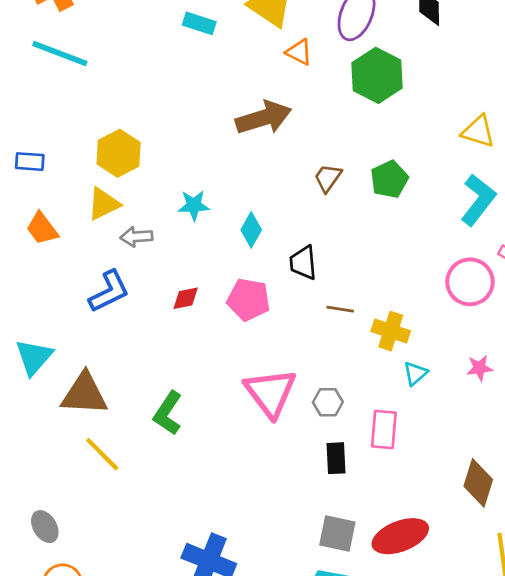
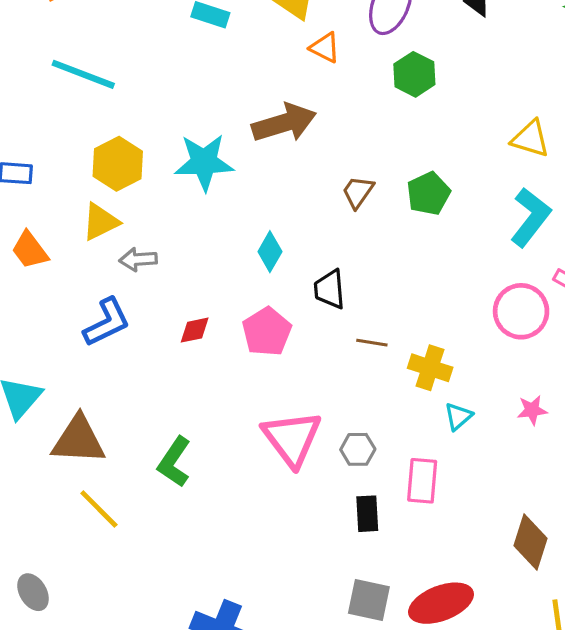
cyan line: (60, 53) -> (83, 74), moved
green hexagon: (377, 75) -> (414, 74), size x0.7
cyan star: (194, 205) -> (204, 162), moved, size x1.6
pink pentagon: (248, 300) -> (267, 332), turned 30

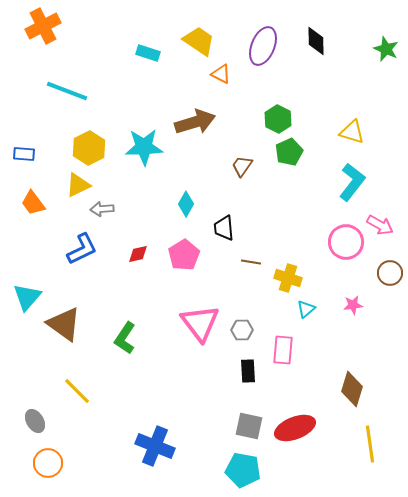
green hexagon: (414, 74) -> (278, 119), moved
green pentagon: (428, 194) -> (289, 152), moved
brown triangle: (79, 440) -> (64, 324), turned 33
yellow line: (99, 509) -> (77, 391), moved

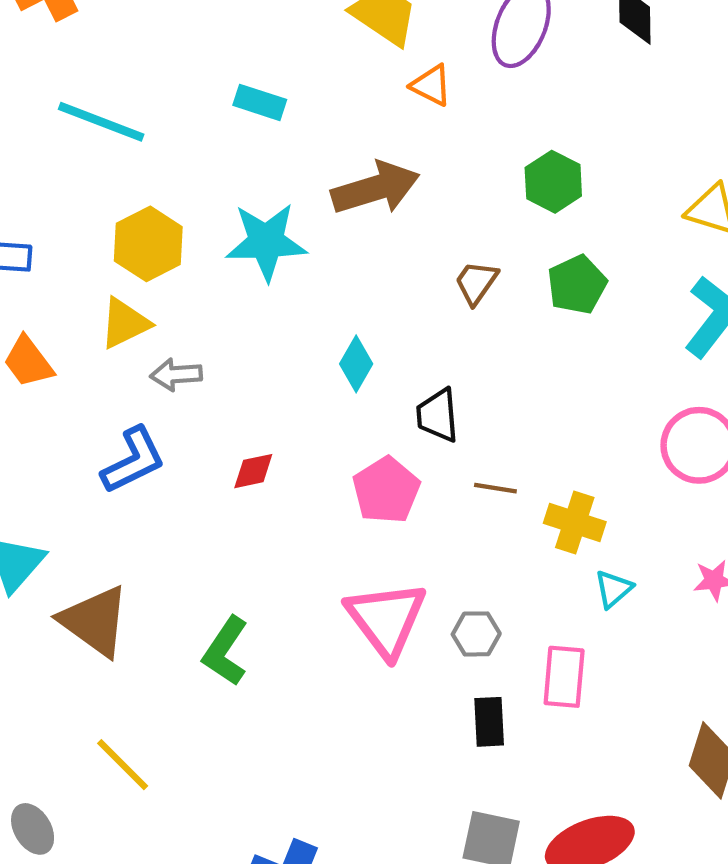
cyan rectangle: (148, 53) -> (260, 102), moved
green pentagon: (289, 152) -> (577, 285), moved
pink pentagon: (184, 255) -> (386, 490), moved

